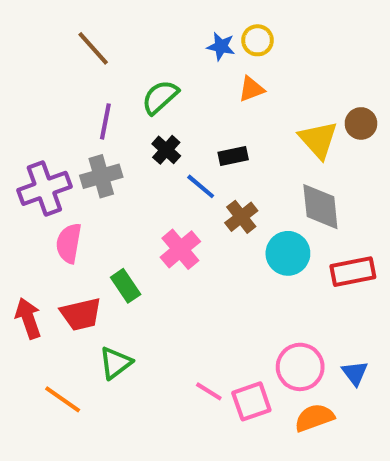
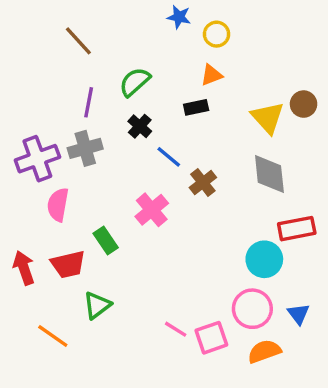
blue star: (221, 46) -> (179, 17), moved
black rectangle: (233, 156) -> (196, 107), moved
cyan circle: (288, 253) -> (264, 259), moved

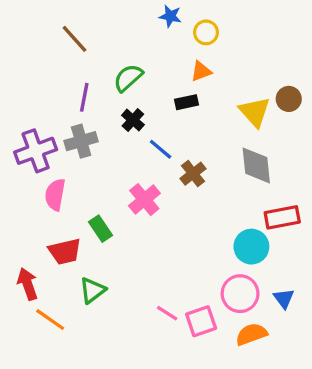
red arrow: (24, 268) -> (27, 284), moved

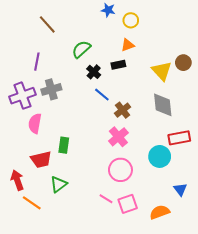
purple line: (84, 97) -> (37, 62), moved
black cross: (133, 120) -> (94, 72), moved
pink cross: (144, 200) -> (118, 137), moved
green rectangle: (101, 229) -> (64, 145), turned 42
pink circle: (240, 294) -> (120, 170), moved

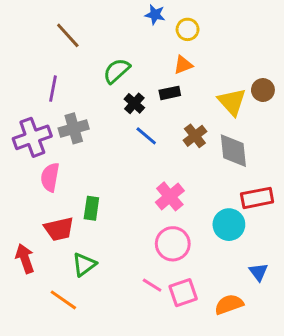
brown cross: (123, 110) -> (195, 136), moved
orange line: (32, 203) -> (63, 300), moved

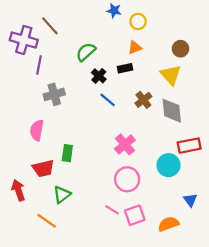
brown circle: (263, 90) -> (180, 49), moved
purple cross: (32, 137) -> (24, 40), moved, turned 36

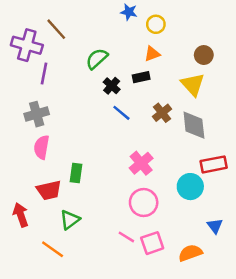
gray cross: (54, 94) -> (37, 114), moved

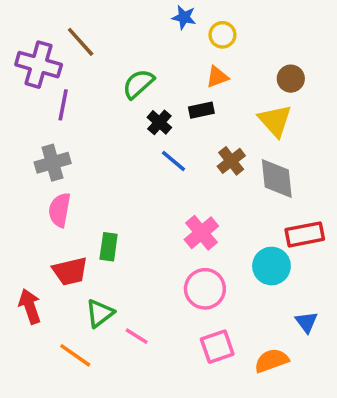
pink line: (126, 237) -> (137, 336), moved

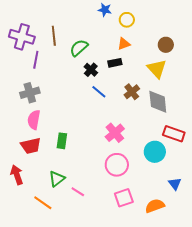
brown line: (81, 42) -> (54, 36), moved, turned 36
red rectangle: (305, 234) -> (174, 134), turned 30
red trapezoid: (70, 271) -> (31, 146), moved

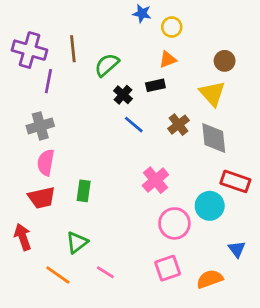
pink circle: (117, 165) -> (174, 223), moved
pink line: (78, 192) -> (105, 272), moved

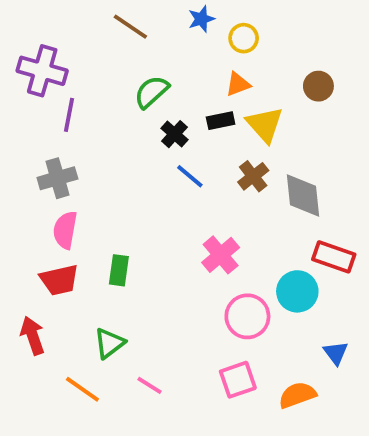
blue star: (142, 13) -> (201, 19), turned -30
brown line: (73, 49) -> (130, 27), moved, turned -50
yellow triangle: (212, 93) -> (265, 124), moved

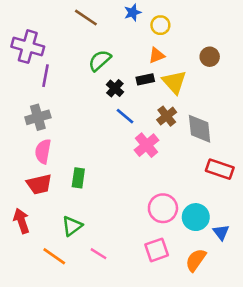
pink cross: (221, 255) -> (147, 145), moved
cyan circle: (297, 291) -> (196, 217), moved
orange semicircle: (297, 395) -> (196, 260), turned -35

